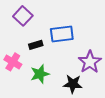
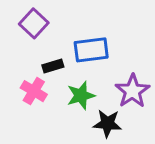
pink cross: (13, 62) -> (34, 91), moved
green star: (40, 74) -> (81, 95), moved

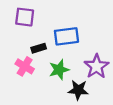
purple square: (34, 23) -> (25, 17), turned -36

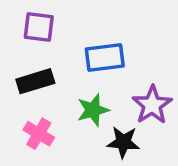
black rectangle: (39, 48) -> (35, 81), moved, size x1.5
pink cross: (25, 66) -> (39, 134), moved

